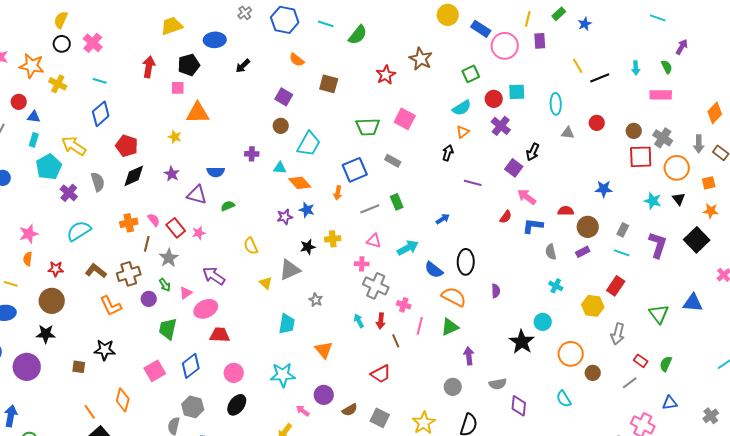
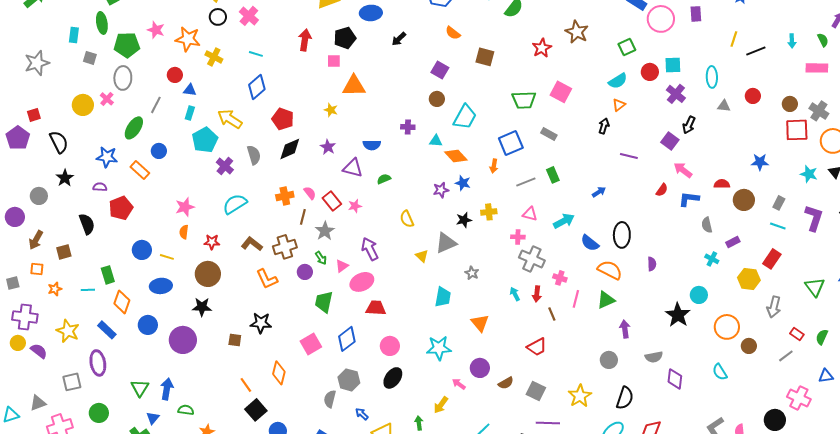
yellow line: (578, 66) -> (734, 39), turned 49
purple cross: (501, 126) -> (676, 94), moved
purple rectangle: (583, 252) -> (733, 242), moved
purple arrow: (214, 276) -> (370, 249), turned 30

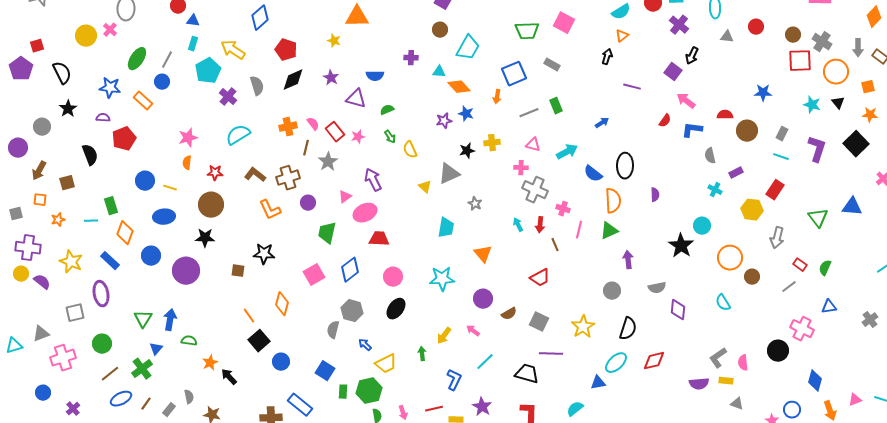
gray line: (156, 105) -> (167, 60), moved
green arrow: (321, 258) -> (390, 137), moved
orange semicircle: (610, 270) -> (613, 201), turned 60
pink arrow: (459, 384) -> (473, 331), moved

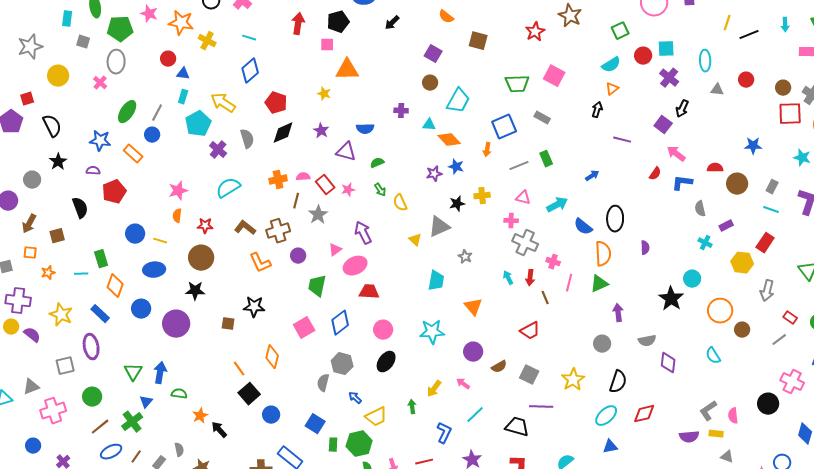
yellow circle: (86, 36) -> (58, 76), moved
pink semicircle: (313, 124) -> (303, 177), turned -56
blue triangle: (598, 383) -> (610, 447), moved

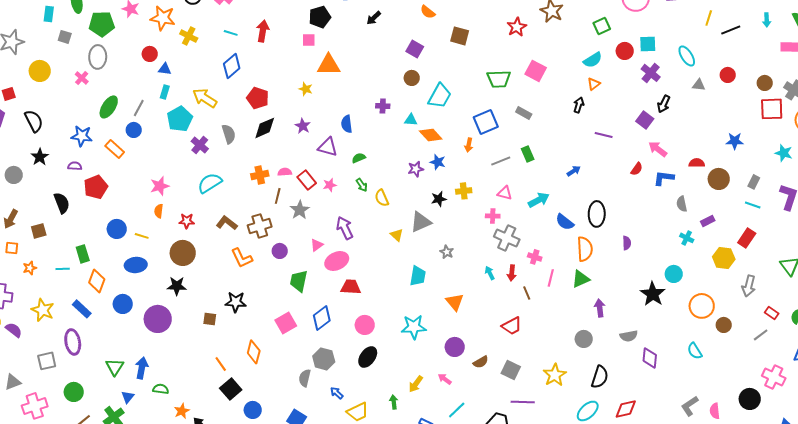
red arrow: (298, 24) -> (263, 31), moved
cyan ellipse: (705, 61) -> (687, 56), turned -30
blue semicircle: (365, 129) -> (347, 124), turned 84

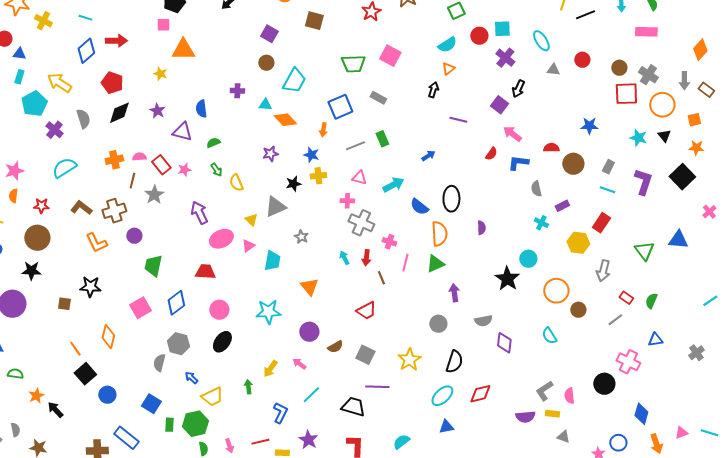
red arrow: (263, 31) -> (116, 41), moved, turned 80
blue star: (438, 162) -> (311, 155), moved
pink triangle: (317, 245) -> (248, 246), moved
pink ellipse: (337, 261) -> (221, 239), moved

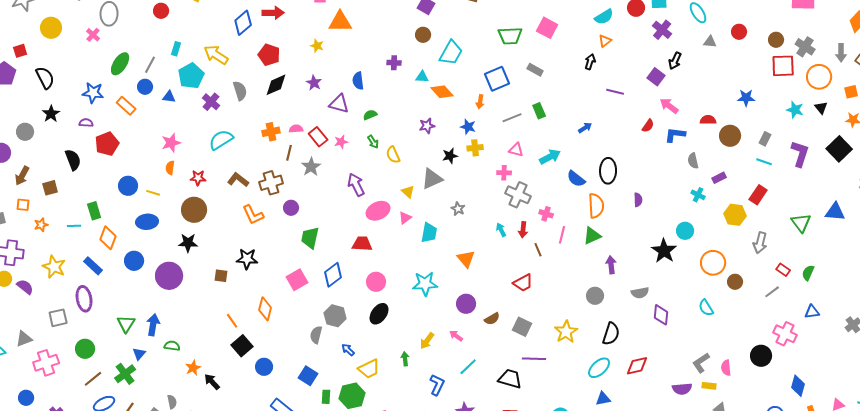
blue triangle: (19, 54) -> (169, 97), moved

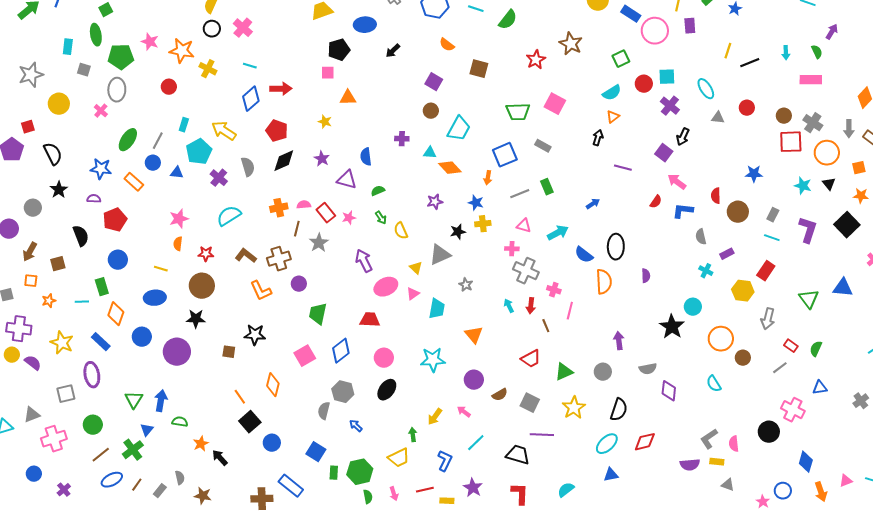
orange triangle: (340, 22) -> (348, 98), size x0.7
red semicircle: (708, 120) -> (716, 196), turned -91
blue circle: (128, 186) -> (118, 260), moved
green triangle: (592, 236) -> (564, 372), moved
yellow trapezoid: (369, 369) -> (399, 458), moved

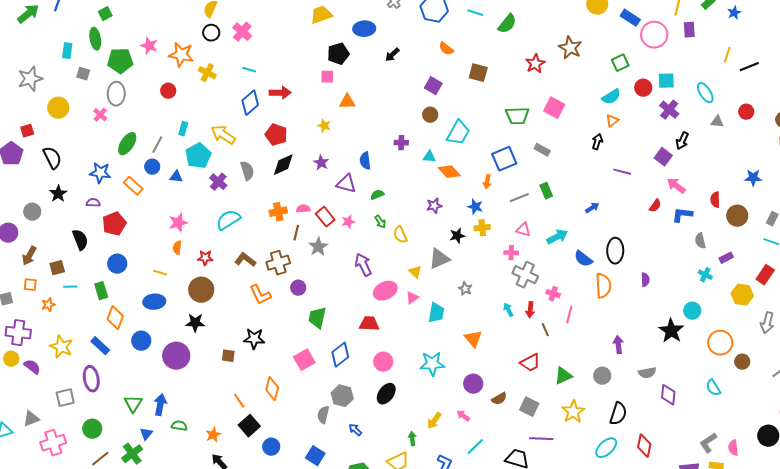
cyan line: (82, 302) -> (70, 287), moved
red diamond: (645, 442) -> (644, 446), turned -65
orange star: (201, 444) -> (213, 435), moved

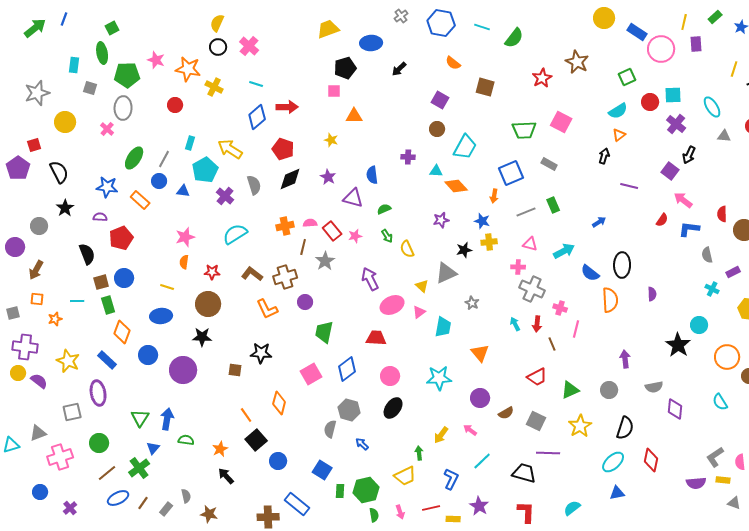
brown square: (57, 268) -> (101, 282), moved

